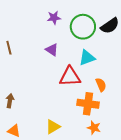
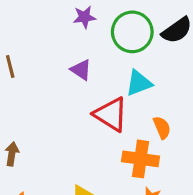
red triangle: (70, 77) -> (111, 114), turned 35

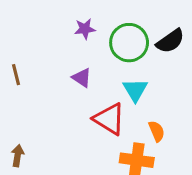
cyan triangle: (139, 83) -> (135, 90), turned -40

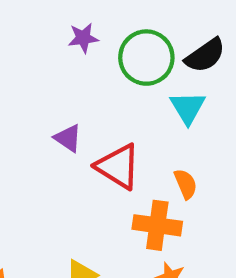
purple triangle: (82, 78) -> (68, 138), moved
cyan triangle: (135, 90) -> (188, 108), moved

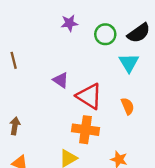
green circle: (146, 58) -> (105, 34), size x0.7
orange cross: (157, 225) -> (85, 130), moved

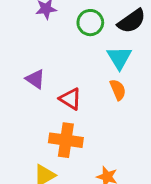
red triangle: (89, 96) -> (70, 99), size x0.7
orange semicircle: (128, 106) -> (118, 90), moved

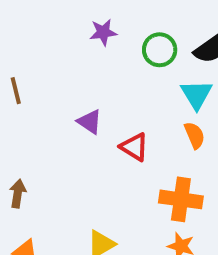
orange cross: (66, 140) -> (181, 199), moved

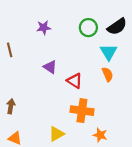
purple star: (103, 32) -> (44, 28), moved
orange cross: (181, 199) -> (82, 111), moved

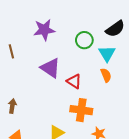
purple star: (44, 28) -> (44, 30), size x1.5
green circle: (88, 28) -> (84, 40), moved
purple triangle: (50, 67) -> (50, 68), size x1.5

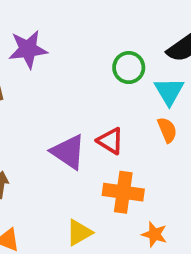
purple star: (44, 30) -> (28, 49), moved
purple triangle: (50, 68) -> (68, 152), moved

